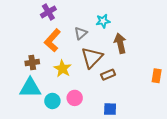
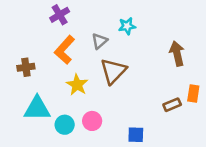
brown arrow: (120, 43) -> (177, 54), moved
brown cross: (32, 63) -> (26, 67), moved
brown rectangle: (108, 75) -> (172, 105), moved

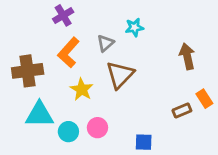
brown cross: (26, 67) -> (28, 71), size x1.6
orange rectangle: (193, 93) -> (204, 99), turned -42

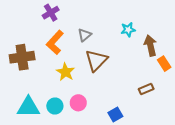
cyan star: (134, 27) -> (128, 30), moved
orange rectangle: (204, 99) -> (164, 64), moved
cyan triangle: (39, 114) -> (28, 107), moved
blue square: (144, 142) -> (115, 114), turned -32

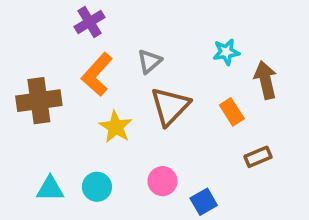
orange rectangle: (164, 64) -> (232, 112), moved
pink circle: (78, 103) -> (162, 181), moved
cyan triangle: (28, 107) -> (50, 189), size x0.7

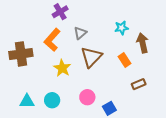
purple cross: (89, 22) -> (60, 12), moved

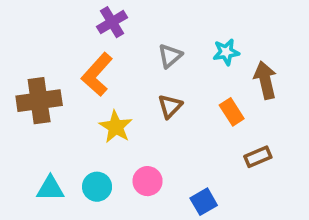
gray triangle: (80, 33) -> (170, 56), moved
brown triangle: (91, 57) -> (170, 106), size x0.6
pink circle: (87, 97) -> (148, 181), moved

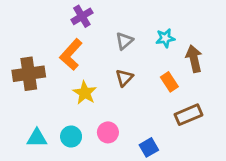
brown rectangle: (258, 157) -> (188, 115), size x1.4

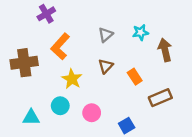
purple cross: (82, 16) -> (46, 14), moved
orange rectangle: (169, 82) -> (135, 77), moved
cyan circle: (71, 137) -> (60, 106), moved

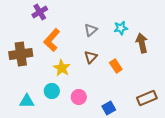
brown rectangle: (160, 98) -> (147, 98), moved

